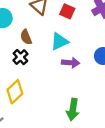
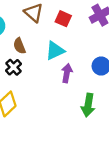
purple arrow: (71, 63) -> (67, 73), turned -84
green arrow: (73, 110) -> (88, 105), moved

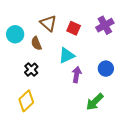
brown semicircle: (19, 46) -> (36, 43), moved
green arrow: (88, 105) -> (95, 102), turned 36

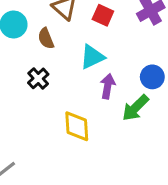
yellow diamond: (26, 101) -> (77, 126), moved, turned -50
green arrow: (95, 102) -> (135, 108), moved

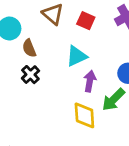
brown semicircle: (46, 38) -> (29, 48), moved
yellow diamond: (77, 126) -> (84, 115), moved

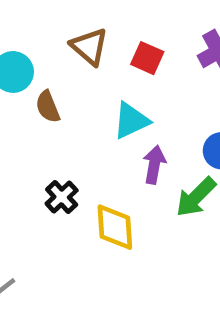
black cross: (30, 75) -> (62, 197), moved
yellow diamond: (84, 115) -> (115, 227), moved

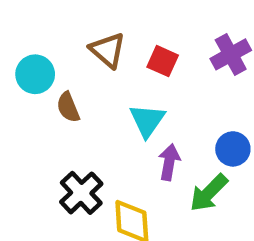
cyan triangle: (131, 121) -> (147, 120), turned -30
black cross: (62, 197) -> (81, 193), size x1.4

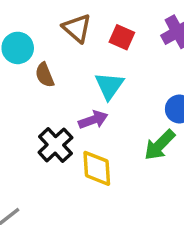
purple arrow: (169, 162) -> (93, 120), moved, turned 60

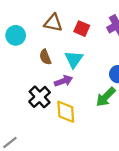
brown triangle: (77, 28) -> (53, 23), turned -30
brown semicircle: (45, 75) -> (45, 57), moved

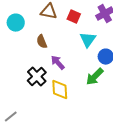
cyan triangle: (74, 59) -> (88, 40), moved
purple arrow: (64, 81) -> (58, 63), turned -112

